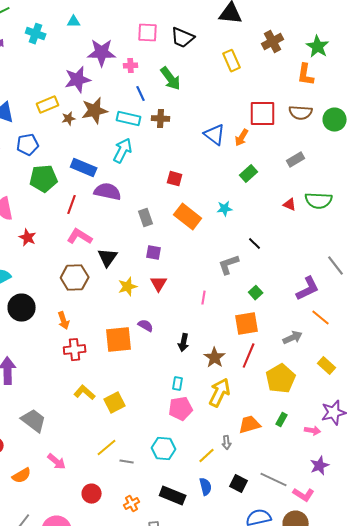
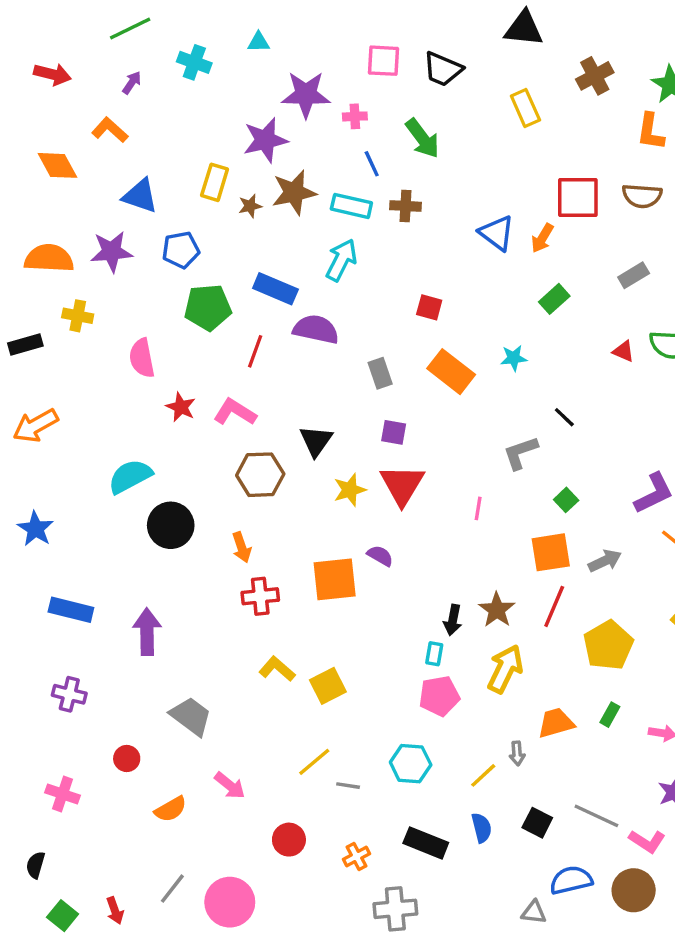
yellow rectangle: (48, 105) -> (215, 182), turned -50
pink L-shape: (80, 237) -> (235, 412), moved
red triangle: (159, 284) -> (402, 485), size x1.6
gray arrow: (293, 338) -> (605, 561), moved
black arrow: (184, 343) -> (453, 620), moved

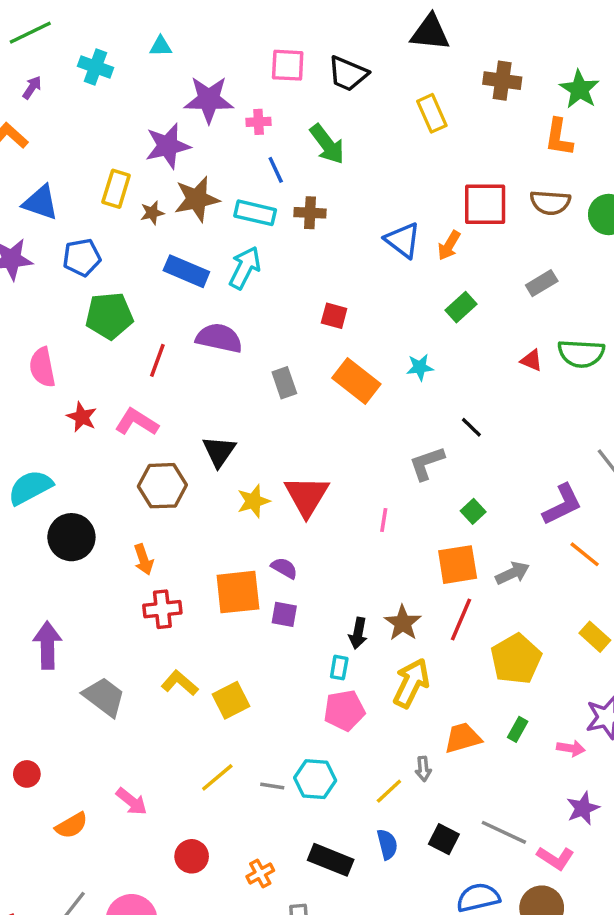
brown cross: (595, 76) -> (502, 81), turned 36
blue rectangle: (275, 289) -> (186, 271), moved
purple square: (394, 432) -> (284, 614), moved
gray trapezoid: (191, 716) -> (104, 697), moved
gray line: (348, 786) -> (272, 786), moved

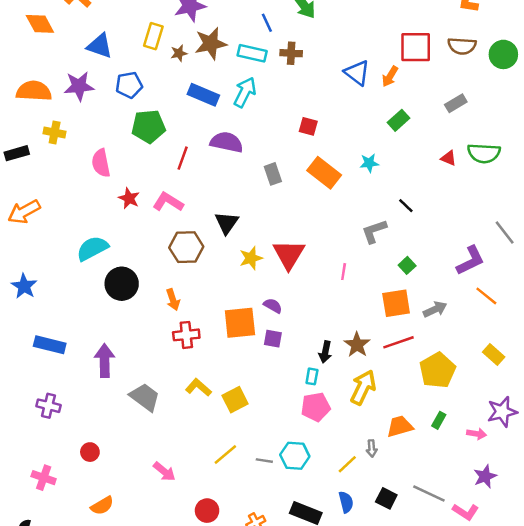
red line: (461, 620) -> (398, 342), turned 48
orange semicircle: (71, 825) -> (102, 506), moved

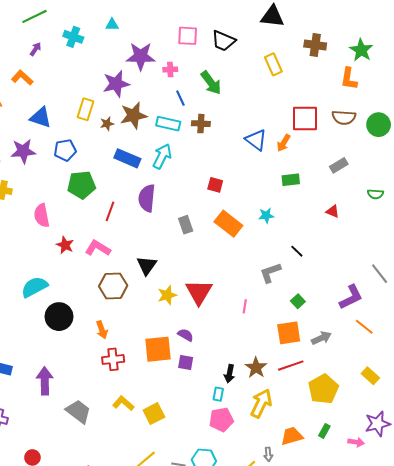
green rectangle: (398, 120) -> (291, 180), turned 36
purple semicircle: (227, 142) -> (147, 198), turned -96
green semicircle: (484, 153) -> (375, 194), moved, size x0.6

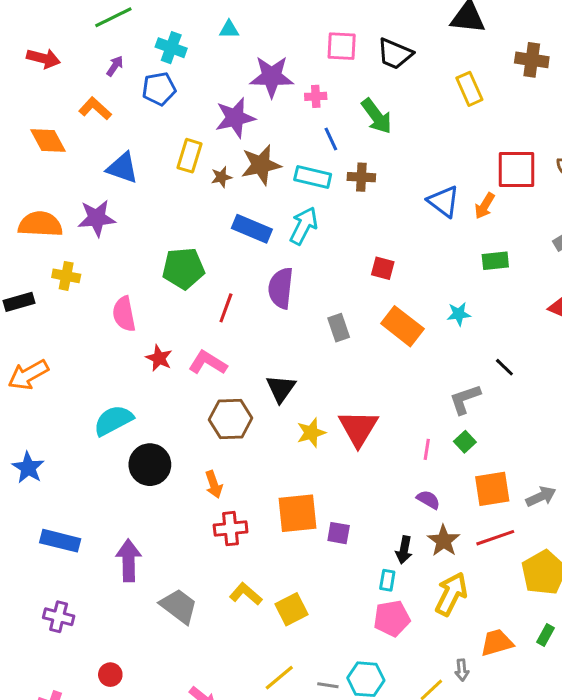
blue pentagon: (65, 150) -> (159, 89), moved
green square: (298, 301) -> (465, 442), moved
purple semicircle: (186, 335) -> (428, 500), moved

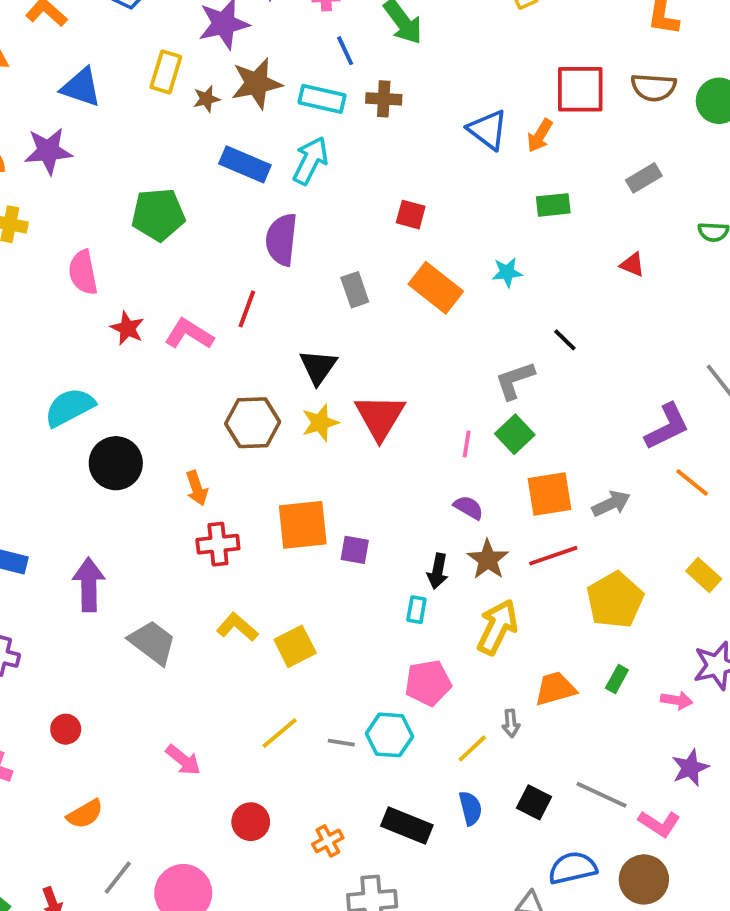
red line: (226, 308) -> (247, 309), moved
black triangle: (281, 389) -> (318, 367), moved
brown hexagon: (231, 419) -> (253, 423), moved
green square: (465, 442) -> (515, 434), size x1.4
pink pentagon: (392, 618) -> (428, 683), moved

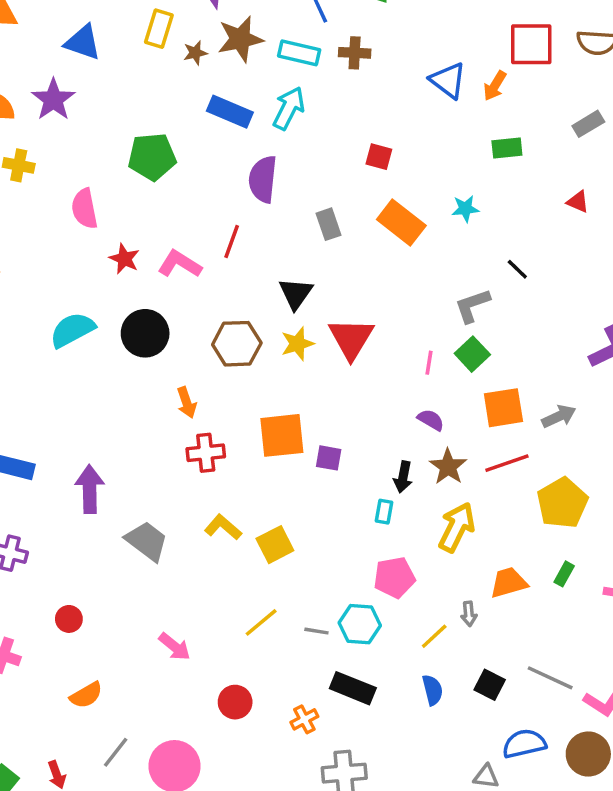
purple star: (48, 151) -> (53, 100), turned -30
black circle: (116, 463) -> (145, 333), moved
black rectangle: (407, 826) -> (353, 688), moved

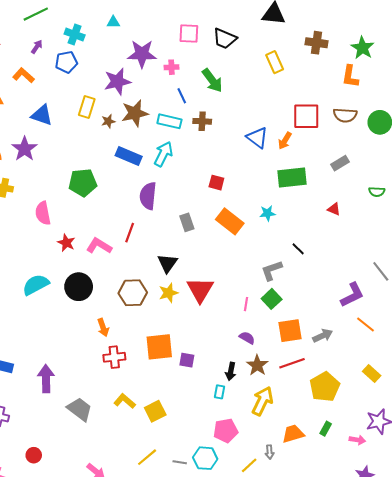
green rectangle: (507, 148) -> (292, 177), size x1.6

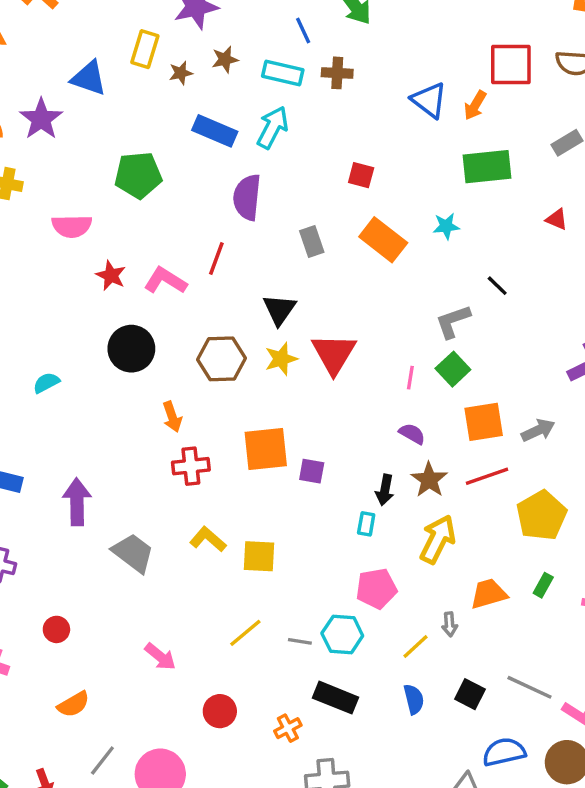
brown star: (135, 113) -> (225, 59), size x0.6
blue triangle: (42, 115) -> (89, 78), moved
pink semicircle: (43, 213) -> (72, 226), turned -80
cyan semicircle: (36, 285) -> (46, 383), moved, size x0.6
yellow square: (155, 411) -> (259, 556), turned 30

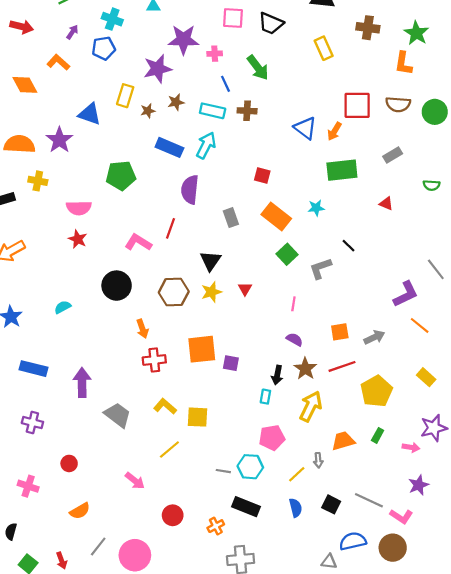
red star: (111, 275) -> (78, 239), moved
red triangle: (334, 354) -> (245, 289), size x0.5
green square: (453, 369) -> (287, 254), moved
orange square: (484, 422) -> (340, 332), size x0.7
yellow line: (245, 633) -> (169, 449), moved

